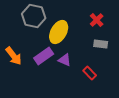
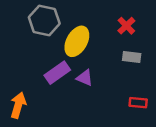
orange arrow: (14, 56) -> (18, 105), moved, turned -126
red rectangle: (90, 73) -> (138, 103), moved, turned -40

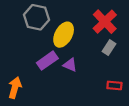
red cross: (126, 26) -> (105, 22), size x1.6
gray rectangle: (132, 57) -> (109, 48), turned -64

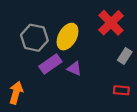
gray hexagon: (36, 17) -> (34, 38), moved
gray rectangle: (109, 48) -> (125, 56), moved

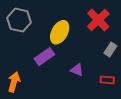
gray hexagon: (34, 38) -> (19, 20), moved
purple triangle: (74, 69) -> (77, 70), moved

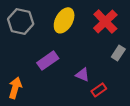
yellow ellipse: (60, 32) -> (64, 20), moved
red rectangle: (107, 80) -> (99, 90), moved, turned -40

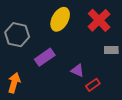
gray hexagon: (21, 22) -> (17, 35), moved
gray rectangle: (118, 53) -> (111, 50), turned 56

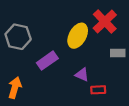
yellow ellipse: (60, 19) -> (78, 36), moved
red rectangle: (93, 85) -> (98, 90), turned 32

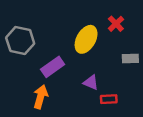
red cross: (105, 22) -> (116, 24), size x0.6
orange arrow: (15, 88) -> (41, 97), moved

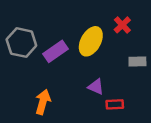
purple rectangle: (53, 67) -> (55, 51), moved

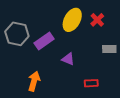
yellow ellipse: (91, 41) -> (72, 20), moved
purple triangle: (96, 87) -> (68, 59), moved

